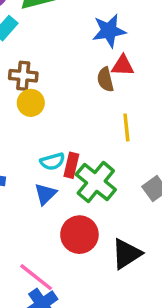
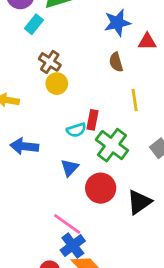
red triangle: (123, 66) -> (147, 42), moved
brown cross: (23, 76) -> (50, 62), turned 30
red rectangle: (71, 165) -> (92, 120), moved
blue triangle: (45, 194) -> (70, 168), moved

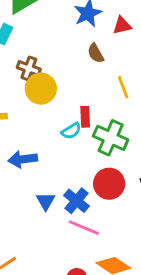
yellow circle: (57, 84) -> (41, 89), size x1.4
blue triangle: (70, 168) -> (46, 201), moved
blue cross: (73, 246) -> (76, 201), moved

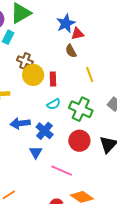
red triangle: (122, 25) -> (77, 34), moved
red rectangle: (85, 117) -> (53, 79), moved
blue cross: (76, 201) -> (45, 131), moved

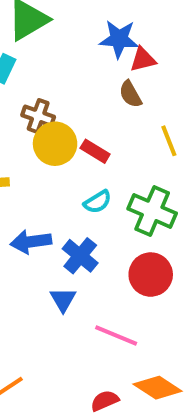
blue star: (66, 23) -> (119, 39), turned 30
red rectangle: (53, 79) -> (95, 151), turned -56

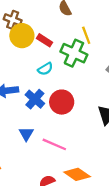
green cross: (152, 211) -> (74, 53), moved
red circle: (151, 275) -> (62, 102), moved
blue triangle: (63, 300) -> (26, 134), moved

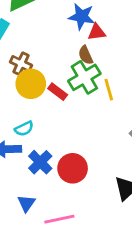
green cross: (74, 53) -> (84, 77), moved, turned 30
cyan semicircle: (45, 69) -> (24, 129), moved
pink line: (54, 144) -> (59, 219), turned -40

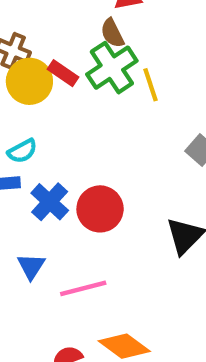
red rectangle: (58, 92) -> (63, 73), moved

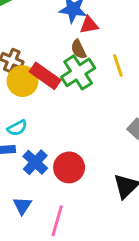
red rectangle: (63, 73) -> (45, 76), size x1.5
yellow line: (150, 85) -> (118, 65), moved
pink line: (83, 288) -> (57, 221), turned -60

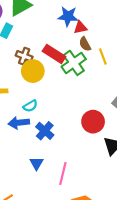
brown semicircle: (79, 49) -> (85, 44), moved
red rectangle: (45, 76) -> (54, 54), moved
red circle: (69, 167) -> (93, 122), moved

